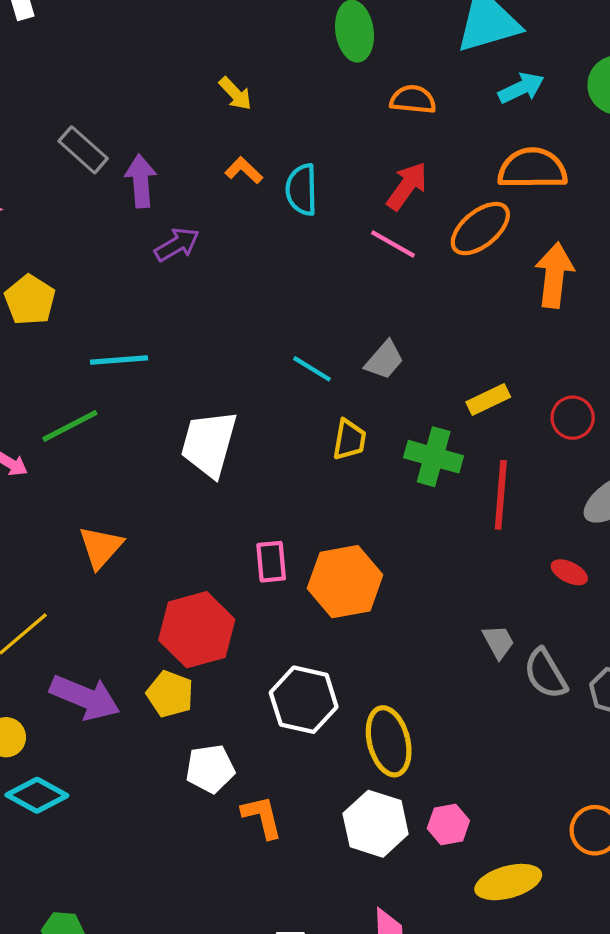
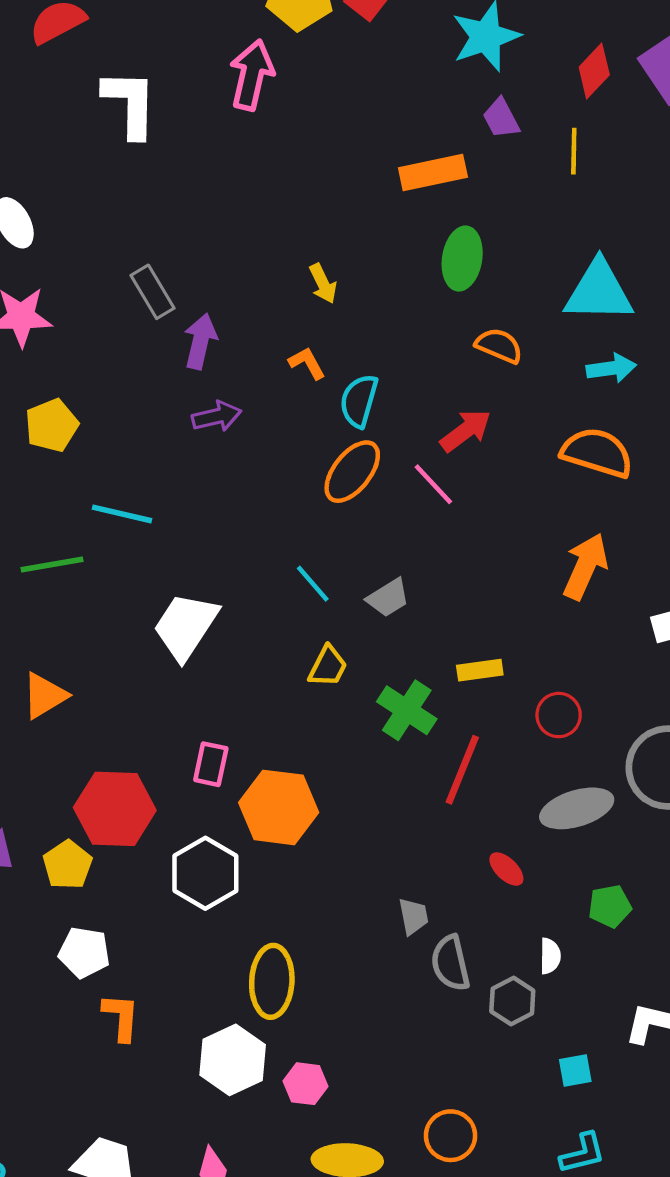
orange ellipse: (480, 229) -> (352, 472), moved, turned -30
white hexagon: (304, 700) -> (205, 873), moved

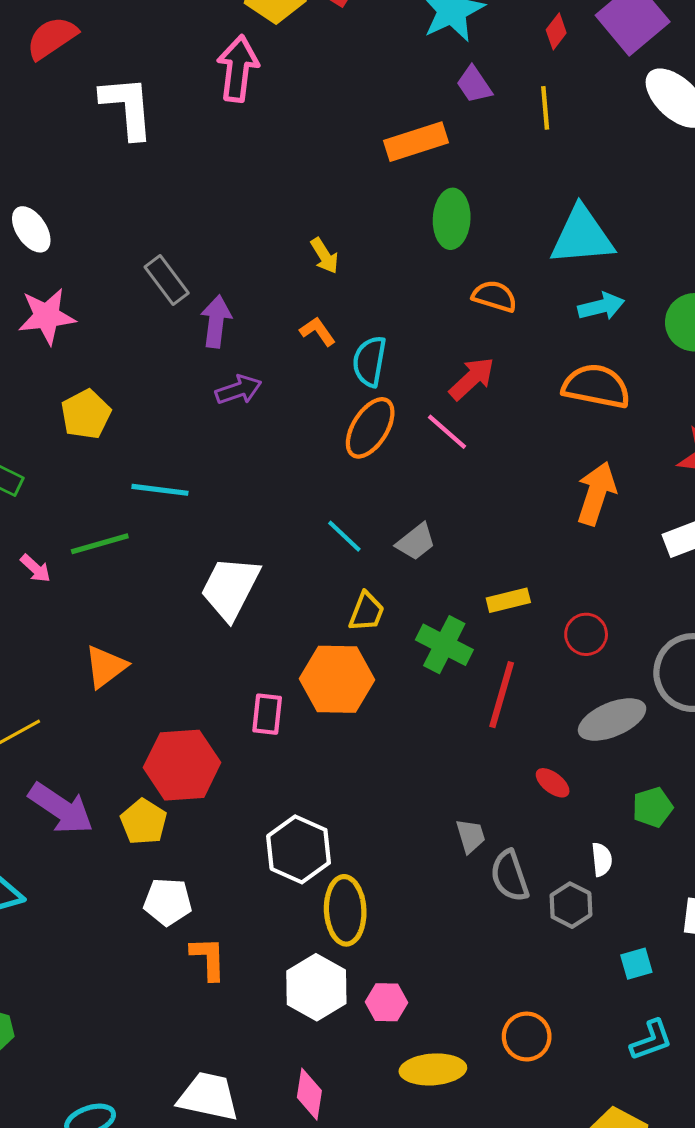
red diamond: (594, 71) -> (556, 31), size x0.7
orange hexagon: (279, 807) -> (337, 679), moved
white hexagon: (205, 873) -> (299, 849), moved

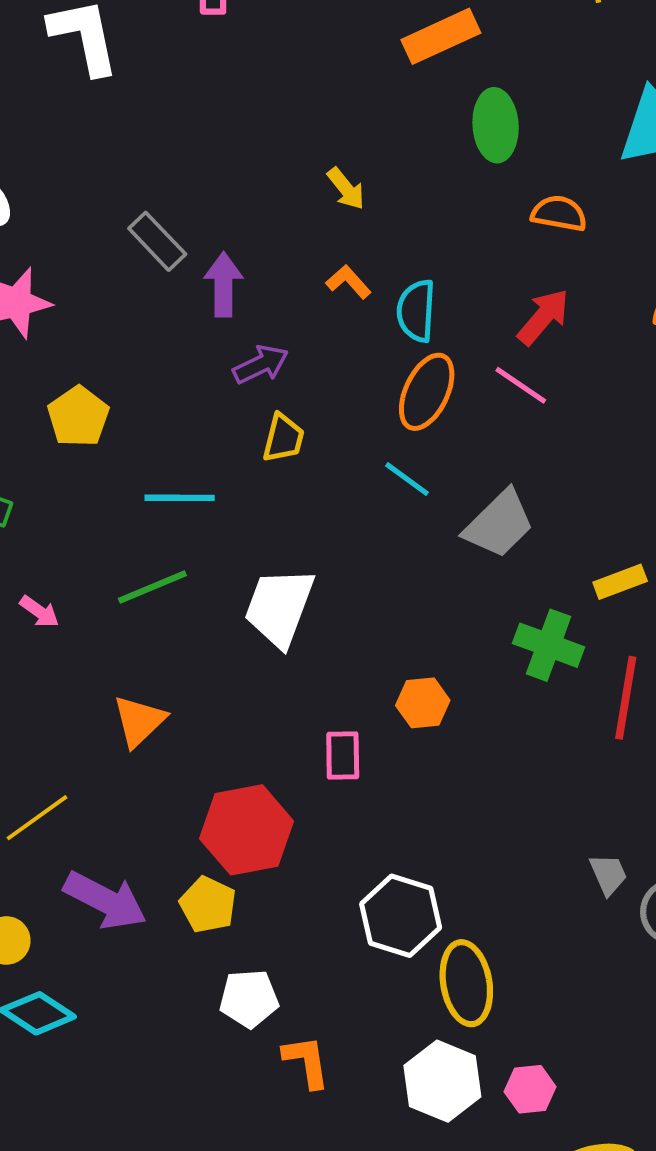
cyan line: (344, 536) -> (407, 479), moved
gray trapezoid: (416, 542) -> (499, 524), size x1.5
green line: (100, 544) -> (152, 587), moved
yellow trapezoid: (367, 612) -> (283, 438), moved
orange hexagon: (337, 679) -> (423, 703), size x0.6

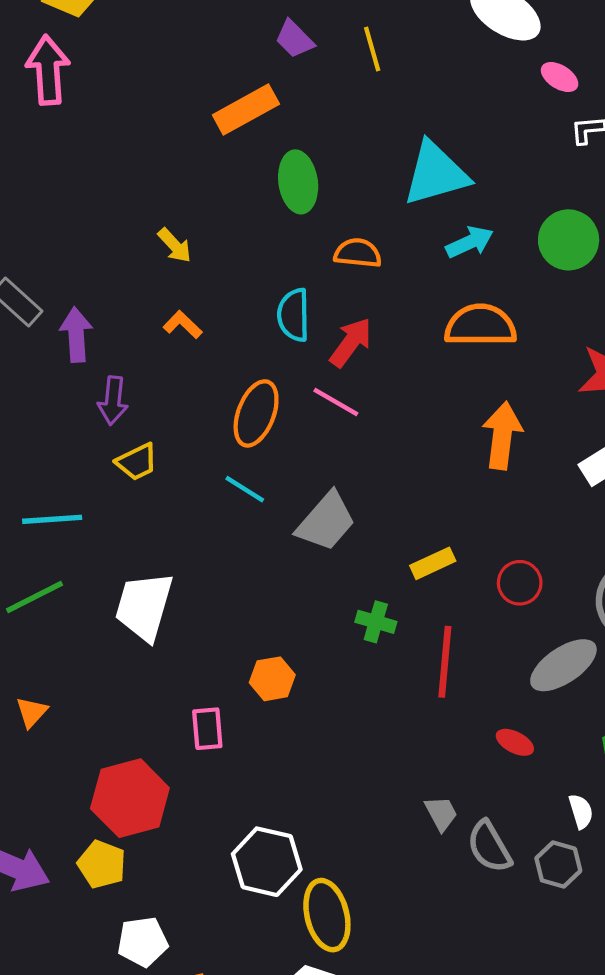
cyan semicircle: (416, 311) -> (294, 315), moved
purple arrow: (261, 365) -> (113, 401), turned 126
yellow trapezoid: (283, 438) -> (137, 462), turned 54
green cross: (549, 645) -> (376, 622), size x0.7
orange triangle: (139, 721) -> (32, 712), size x0.7

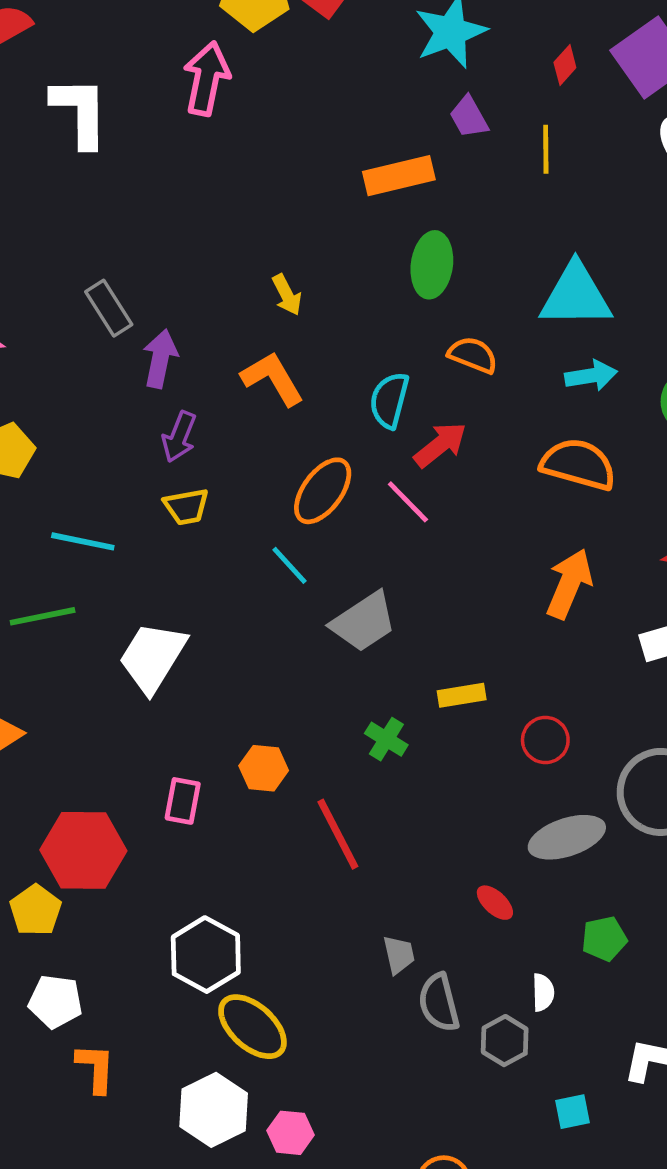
orange L-shape: (183, 325) -> (272, 379), size x1.6
red line: (445, 662) -> (338, 834), moved, turned -48
yellow ellipse: (327, 915) -> (252, 1027), turned -50

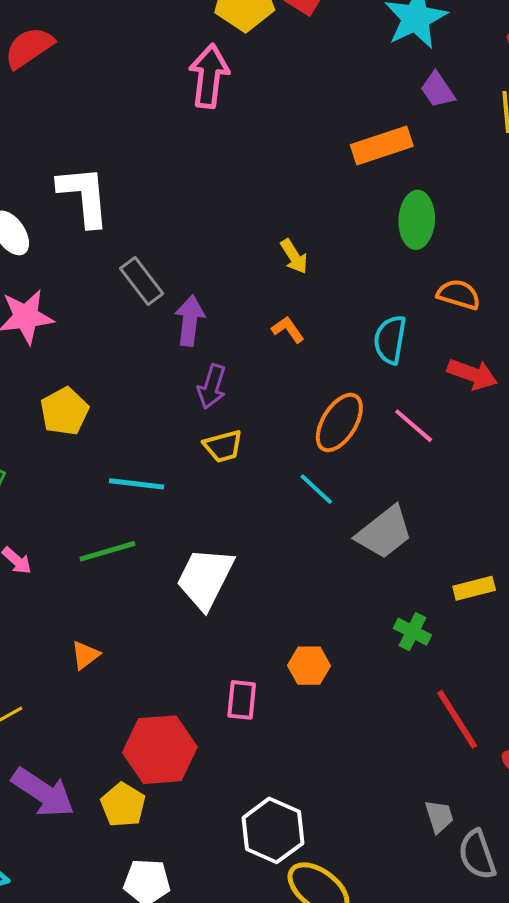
white L-shape: (80, 112) -> (84, 196), moved
orange L-shape: (272, 379) -> (288, 330), size x0.6
red arrow: (440, 445) -> (472, 374), moved, turned 63
red line: (338, 834) -> (457, 719), moved

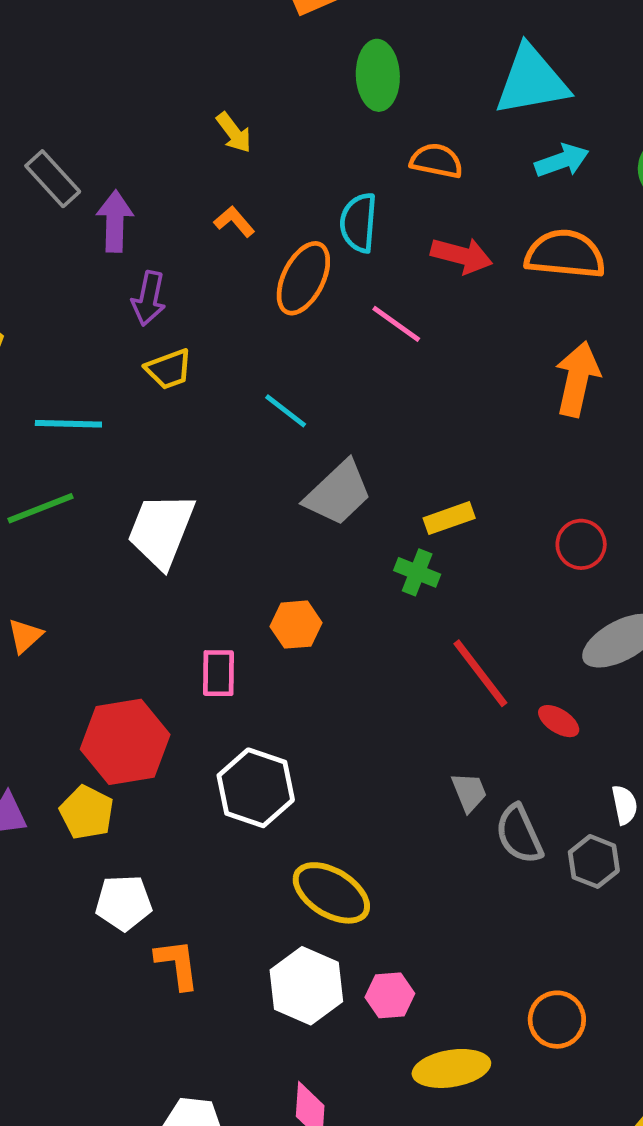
orange ellipse: (339, 423) -> (303, 278), moved
gray trapezoid: (384, 532) -> (338, 493), moved
yellow rectangle: (474, 588) -> (449, 518), moved
white hexagon: (273, 830) -> (256, 788), moved

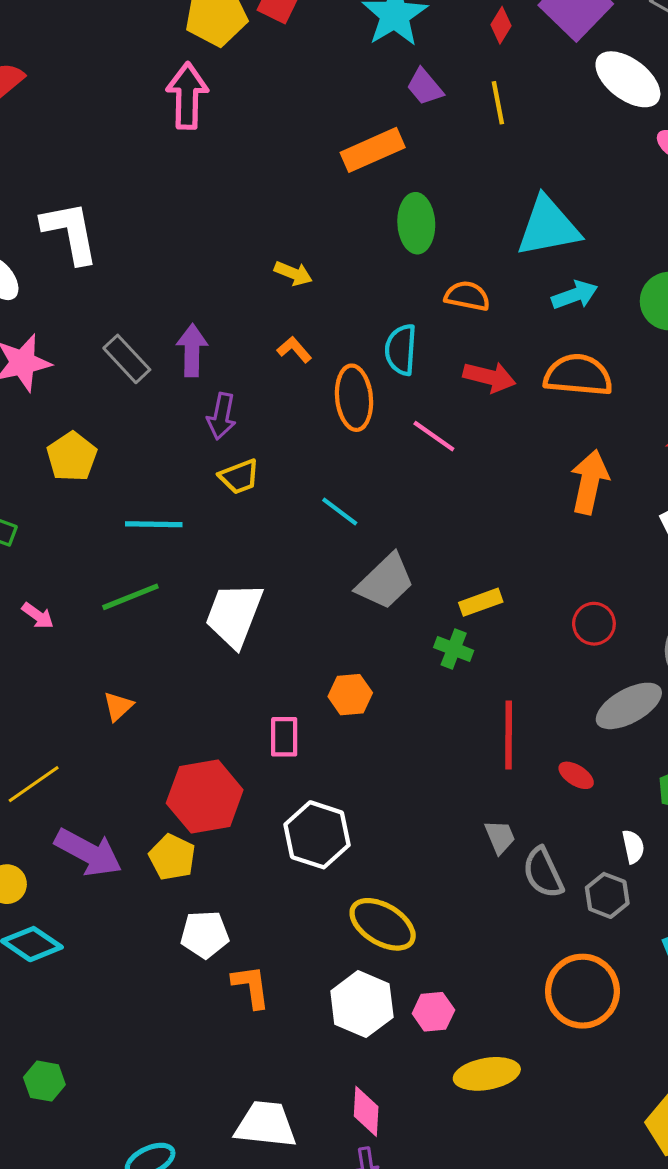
yellow arrow: (234, 133) -> (293, 273), turned -30
gray rectangle: (53, 179) -> (127, 359), moved
orange ellipse: (303, 278) -> (354, 398), turned -32
red line: (480, 673) -> (509, 735), turned 38
orange circle: (557, 1020) -> (582, 991), moved, size x1.5

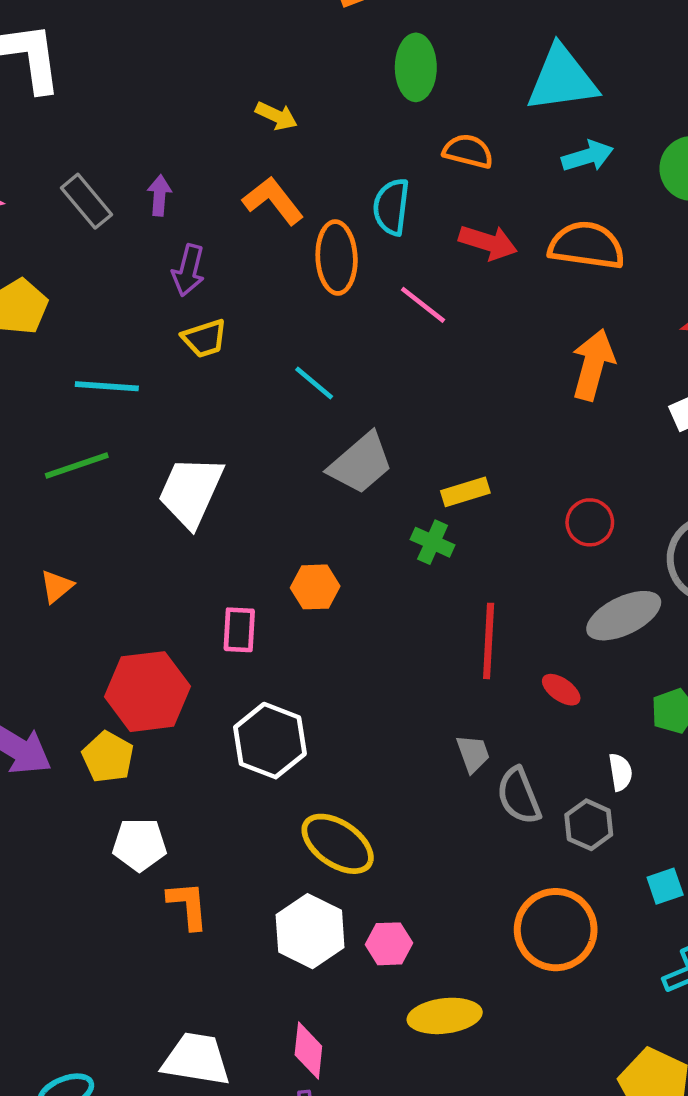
purple arrow: (192, 350) -> (159, 195), size x0.7
orange L-shape: (294, 350) -> (273, 201), size x1.6

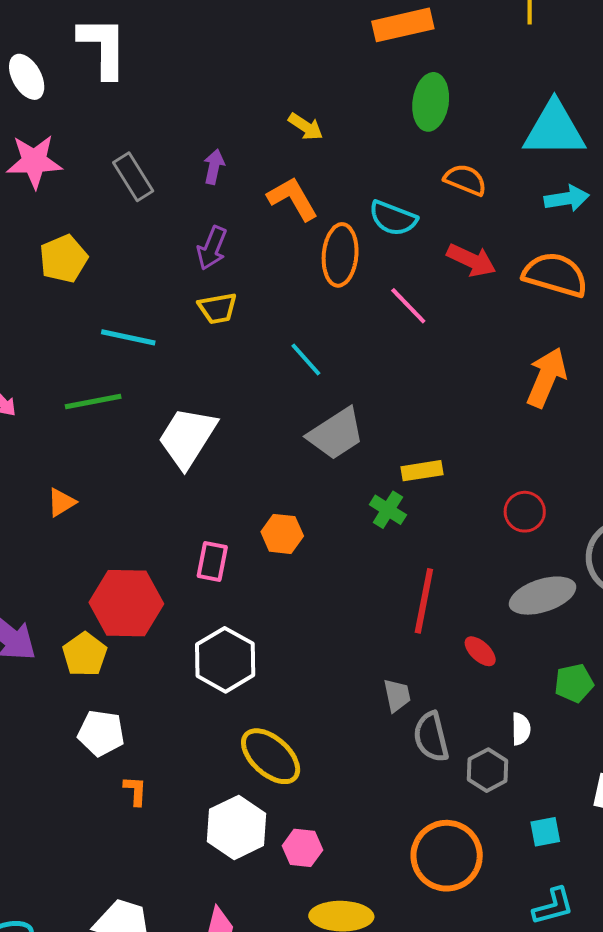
purple arrow: (159, 195) -> (214, 167), moved
cyan semicircle: (391, 207) -> (393, 218), turned -84
orange L-shape: (188, 905) -> (135, 791), size x0.7

